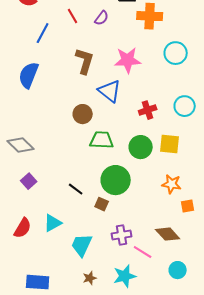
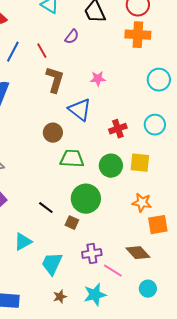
red line: (73, 16) -> (42, 51), moved
orange cross: (150, 16) -> (138, 35), moved
cyan circle: (176, 53) -> (159, 80), moved
pink star: (128, 60) -> (98, 79), size x0.6
orange square: (188, 206) -> (158, 225), size x1.5

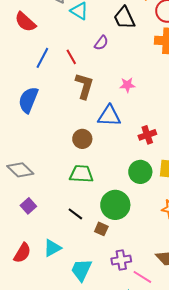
blue triangle: (80, 110) -> (109, 116), turned -35
green trapezoid: (72, 159) -> (81, 174), moved

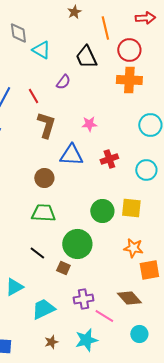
red cross: (147, 135) -> (109, 159), moved
cyan trapezoid: (81, 270) -> (43, 309), turned 40

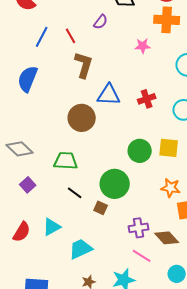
pink star: (89, 124) -> (143, 46), moved
brown circle: (44, 178) -> (82, 118), size x1.4
green trapezoid: (43, 213) -> (66, 161), moved
purple cross: (83, 299) -> (139, 228), moved

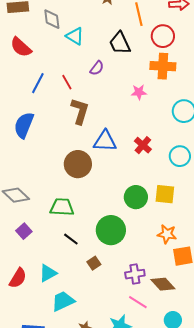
red cross: (147, 99) -> (143, 145), turned -30
brown square: (101, 208) -> (94, 263), moved, turned 32
cyan trapezoid: (81, 249) -> (63, 301), moved

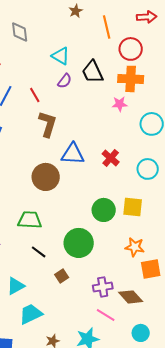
cyan triangle: (75, 36) -> (61, 56), moved
black trapezoid: (120, 43) -> (93, 72), moved
pink star: (139, 92) -> (120, 104), moved

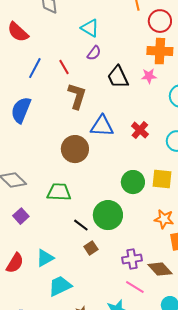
black trapezoid: (93, 72) -> (118, 77), moved
black line: (39, 252) -> (81, 225), moved

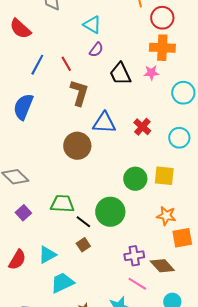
green trapezoid: (59, 192) -> (62, 204), moved
brown square: (91, 248) -> (83, 245), moved

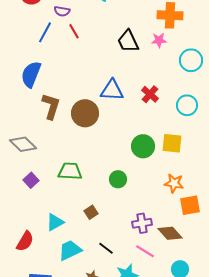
purple semicircle: (96, 50) -> (62, 11), moved, turned 63
brown L-shape: (79, 93) -> (51, 106), moved
green circle: (110, 212) -> (118, 179), size x0.6
black line: (83, 222) -> (106, 248), moved
red semicircle: (17, 260) -> (25, 241), moved

